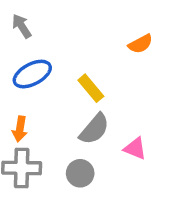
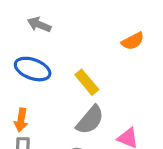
gray arrow: (22, 26) -> (39, 25), moved, turned -35
blue ellipse: (32, 74) -> (33, 69), turned 48

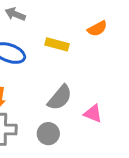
yellow rectangle: (87, 82) -> (57, 44), moved, turned -35

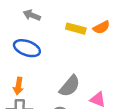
yellow rectangle: (57, 44) -> (76, 29), moved

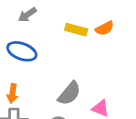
gray arrow: (32, 15) -> (27, 15), turned -56

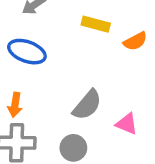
orange semicircle: (105, 28) -> (135, 41), moved

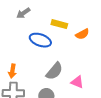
blue ellipse: (27, 52) -> (40, 40), moved

